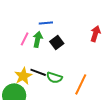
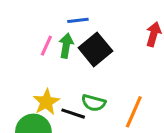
black square: (57, 42) -> (95, 49), size x1.5
black line: (38, 72) -> (73, 114), moved

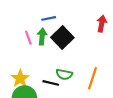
pink line: (46, 46) -> (28, 38), turned -40
yellow star: (46, 102) -> (20, 78), moved

